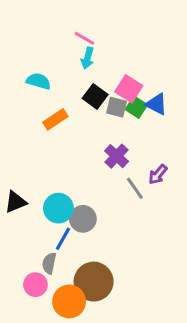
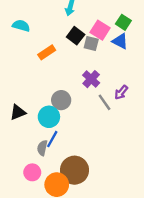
cyan semicircle: (38, 81) -> (21, 26), moved
green square: (136, 107) -> (123, 22), moved
gray circle: (83, 219) -> (61, 100), moved
gray semicircle: (49, 263) -> (42, 148), moved

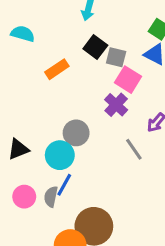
pink square: (100, 30) -> (128, 80), moved
gray line: (105, 102) -> (134, 149), moved
pink circle: (32, 172) -> (24, 197), moved

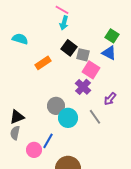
cyan circle: (60, 155) -> (68, 118), moved
pink circle: (24, 197) -> (34, 150), moved
gray semicircle: (51, 197) -> (15, 133), moved

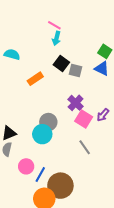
pink square: (91, 70) -> (84, 119), moved
gray line: (95, 117) -> (85, 147), moved
cyan circle: (68, 118) -> (42, 134), moved
blue line: (48, 141) -> (40, 175), moved

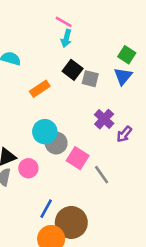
blue triangle: (102, 69) -> (123, 76), turned 42
purple cross: (76, 103) -> (104, 119), moved
pink square: (84, 119) -> (78, 158), moved
cyan circle: (42, 134) -> (45, 132), moved
pink circle: (26, 166) -> (28, 168), moved

